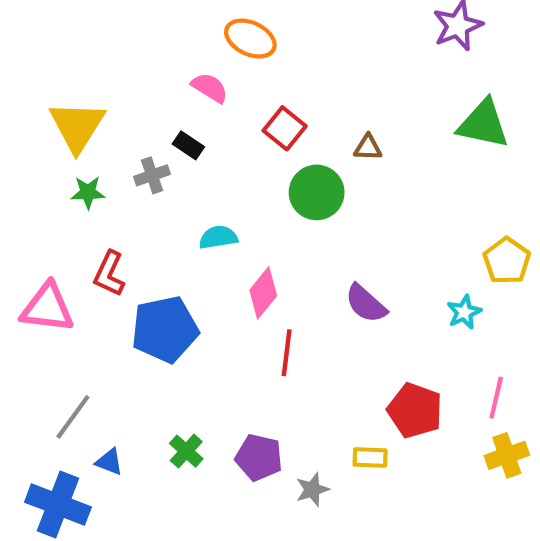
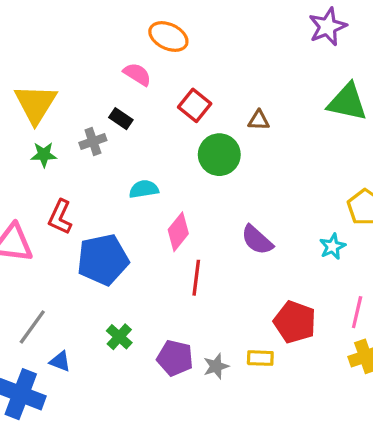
green cross: (186, 451) -> (119, 337), moved
gray star: (312, 490) -> (216, 366), moved

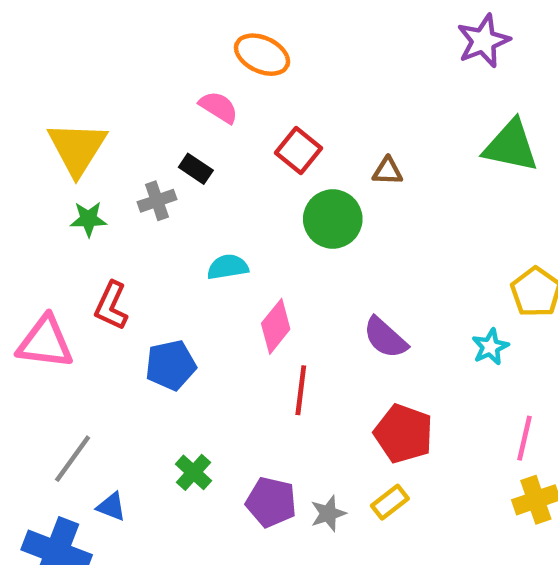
blue pentagon: (103, 260) -> (171, 365), size x0.7
red pentagon: (295, 322) -> (404, 434), moved
yellow rectangle: (260, 358) -> (390, 502), turned -40

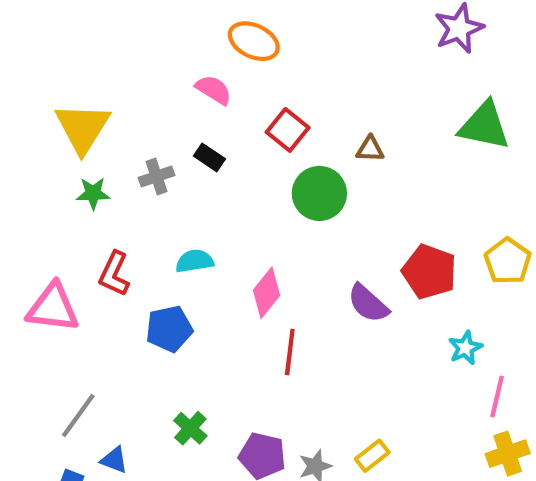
black rectangle: (196, 169) -> (209, 157), moved
cyan semicircle: (228, 267) -> (195, 261), moved
cyan star: (490, 347) -> (465, 348), moved
red pentagon: (404, 434) -> (429, 272), moved

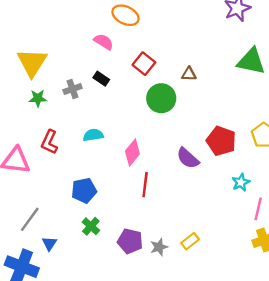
blue pentagon: (169, 329) -> (84, 190), moved
blue triangle: (114, 460) -> (49, 244), turned 42

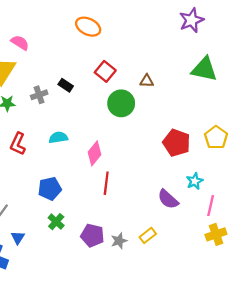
pink semicircle: (104, 42) -> (20, 43), moved
purple semicircle: (188, 158) -> (168, 199), moved

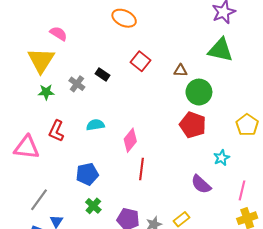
green triangle: (204, 69) -> (220, 50), moved
gray cross: (39, 95) -> (77, 84), turned -35
green circle: (121, 103) -> (199, 92), moved
red pentagon: (177, 143) -> (193, 125), moved
cyan star: (195, 181) -> (222, 158), moved

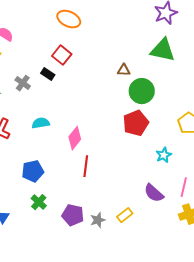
red square: (140, 61) -> (62, 55), moved
red pentagon: (193, 125) -> (136, 123), turned 30
purple semicircle: (201, 184) -> (154, 193), moved

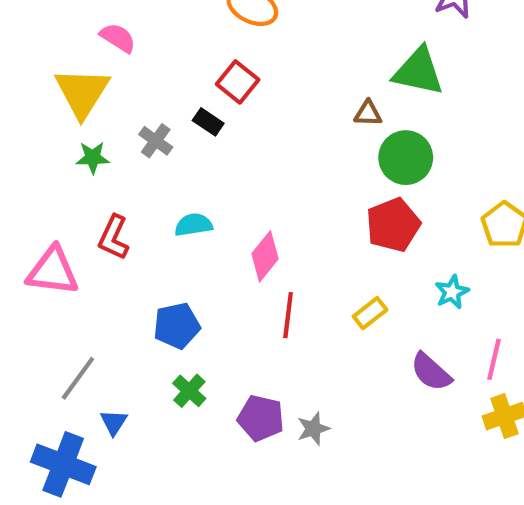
green triangle: (163, 50) -> (418, 71), moved
yellow rectangle: (125, 215) -> (370, 313), moved

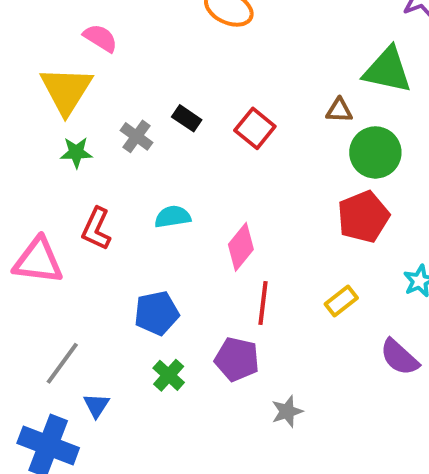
red square: (238, 82) -> (255, 128), moved
purple pentagon: (261, 418) -> (237, 359), moved

